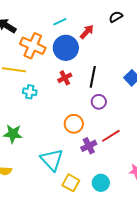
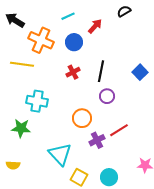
blue circle: (66, 48) -> (74, 42), size x0.7
cyan cross: (30, 92) -> (37, 101), moved, size x1.5

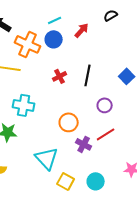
blue circle: (74, 42) -> (54, 39), moved
purple circle: (107, 96) -> (105, 105), moved
purple cross: (97, 140) -> (84, 144), turned -35

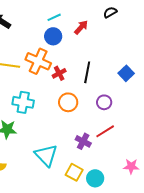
orange cross: (28, 44) -> (38, 61), moved
orange circle: (69, 122) -> (68, 102), moved
yellow square: (66, 181) -> (74, 172), moved

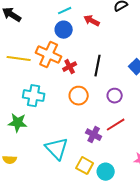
red arrow: (81, 27) -> (92, 21), turned -105

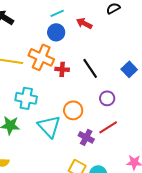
black line: (98, 66) -> (90, 68), turned -45
red cross: (70, 67) -> (62, 69), turned 32
orange circle: (79, 96) -> (73, 110), moved
cyan triangle: (57, 149) -> (49, 126), moved

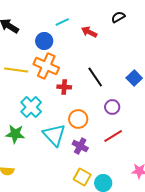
blue circle: (56, 32) -> (44, 41), moved
red cross: (62, 69) -> (64, 87), moved
cyan cross: (26, 98) -> (31, 107), turned 35
purple cross: (86, 137) -> (80, 146), moved

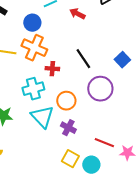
cyan cross: (31, 107) -> (33, 89), moved, turned 30
purple circle: (112, 107) -> (100, 89), size x1.6
red line: (113, 136) -> (104, 143), moved, turned 54

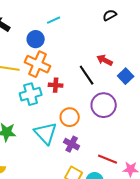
red arrow: (77, 14) -> (105, 60), moved
cyan cross: (33, 89) -> (31, 94), moved

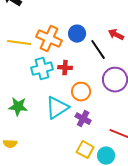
blue circle: (36, 39) -> (77, 34), moved
red cross: (56, 85) -> (65, 68), moved
cyan triangle: (46, 133) -> (57, 108), turned 40

